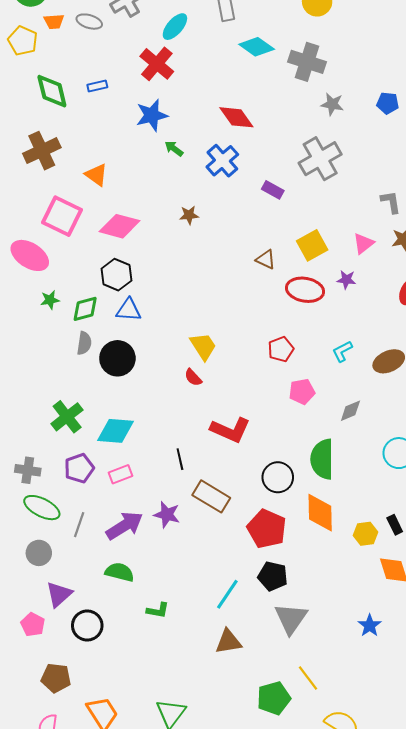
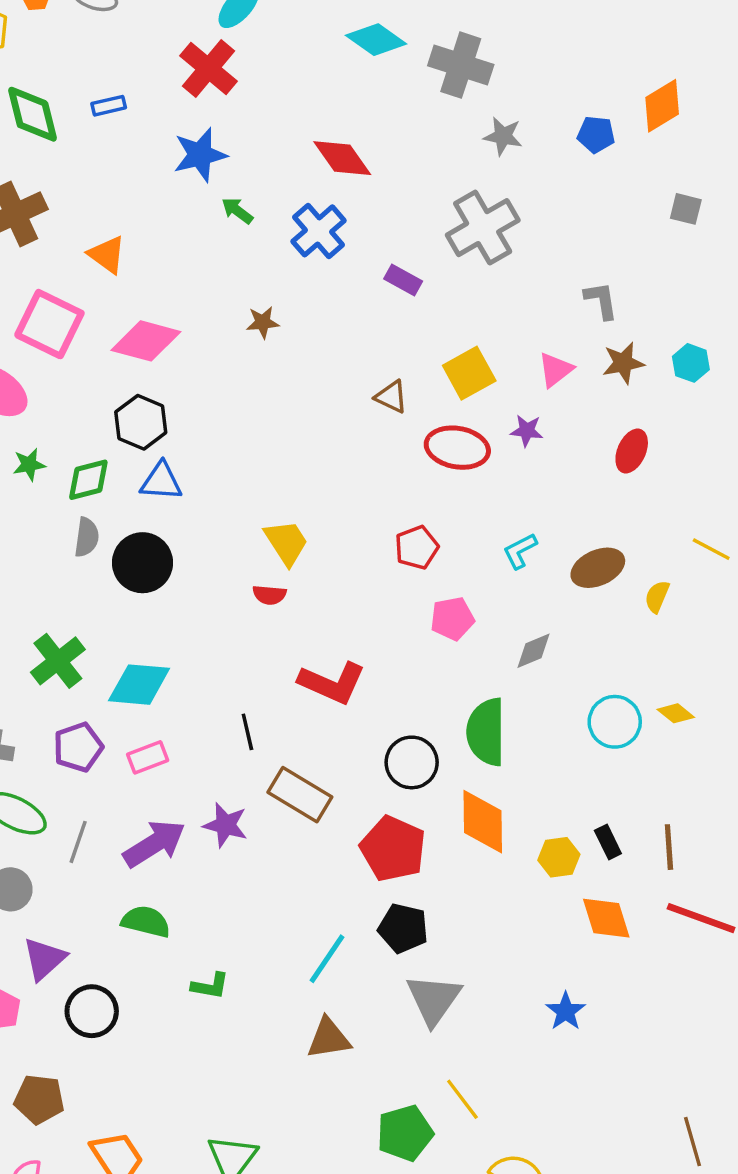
red semicircle: (193, 377) -> (269, 595), turned -42

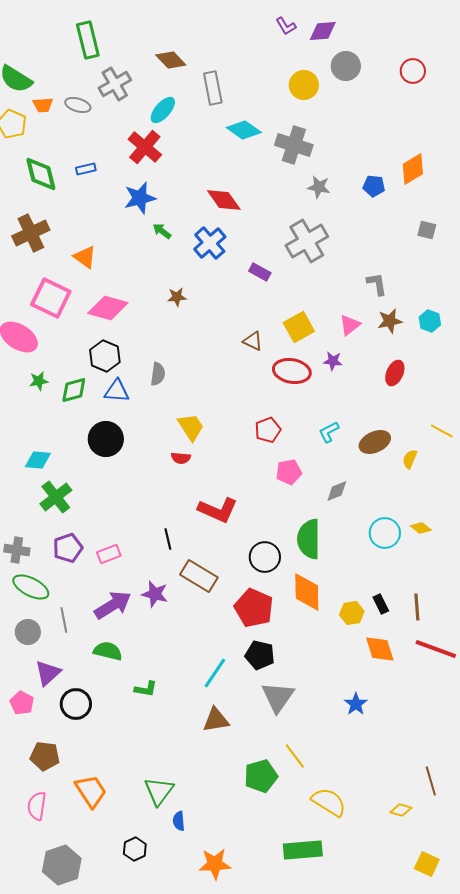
gray semicircle: (87, 537) -> (158, 374), moved
cyan diamond: (139, 685) -> (38, 460), moved, size x0.7
gray line: (78, 842) -> (64, 620), moved, turned -30

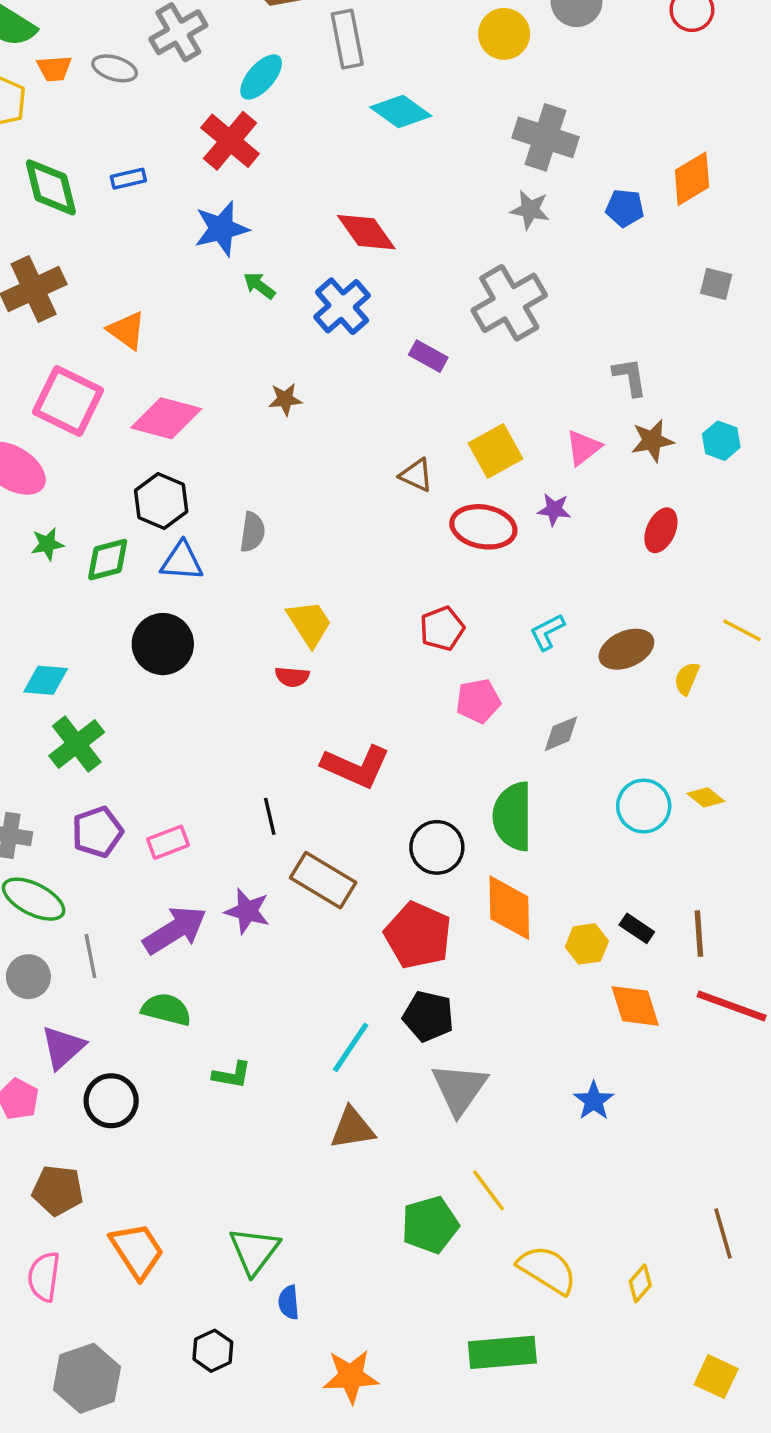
gray cross: (294, 145) -> (545, 137), moved
black rectangle: (381, 604) -> (637, 928), turned -30
yellow diamond: (401, 810) -> (640, 1283), moved, turned -65

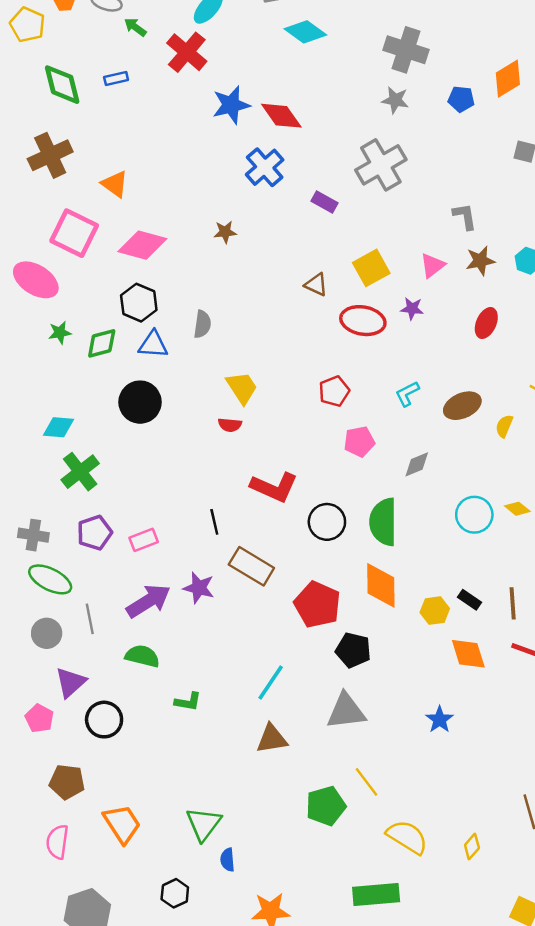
blue star: (221, 229) -> (231, 105), moved
green arrow: (259, 286) -> (135, 27), moved
black circle: (437, 847) -> (327, 522), moved
black pentagon: (428, 1016) -> (353, 650), moved
gray triangle: (459, 1089) -> (346, 711), turned 48

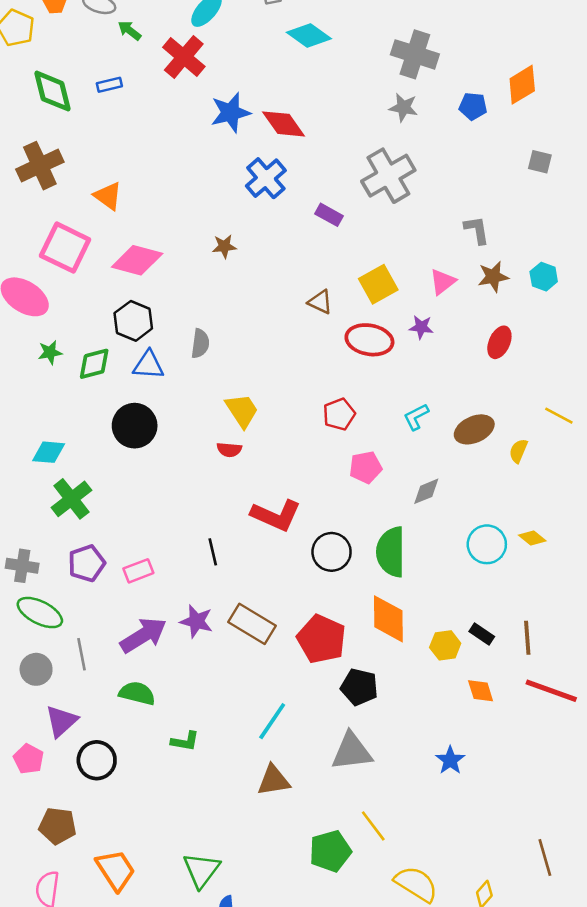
brown rectangle: (251, 566) -> (252, 624), moved
orange diamond: (468, 654) -> (481, 691), size x0.7

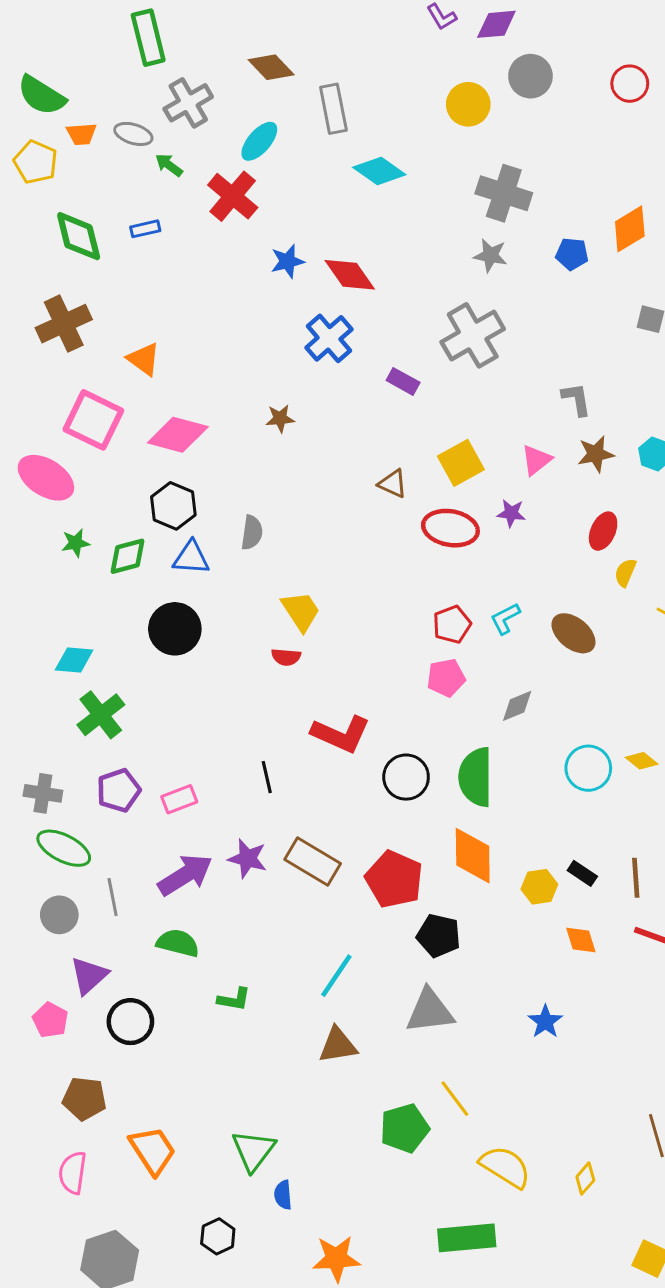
blue star: (231, 113) -> (287, 261), size x0.7
red pentagon: (339, 414) -> (452, 624), moved
brown ellipse: (474, 429) -> (573, 633), turned 63
yellow semicircle: (518, 451) -> (625, 573), moved

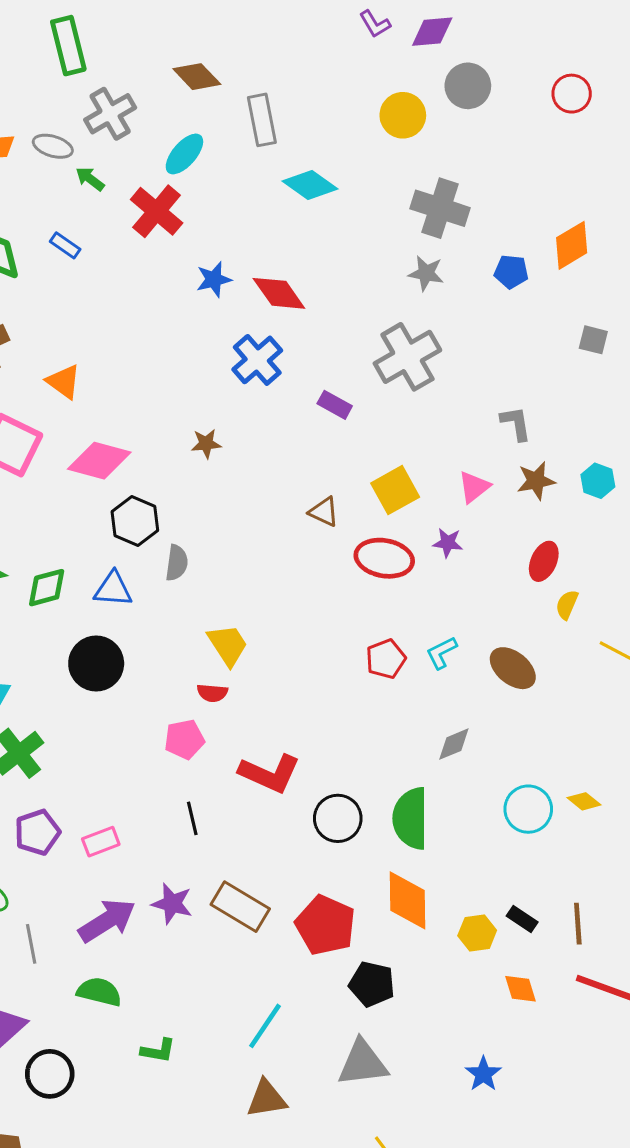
blue rectangle: (145, 229) -> (65, 245), turned 48
black hexagon: (173, 506) -> (135, 521), moved
pink pentagon: (446, 678) -> (184, 739), moved

